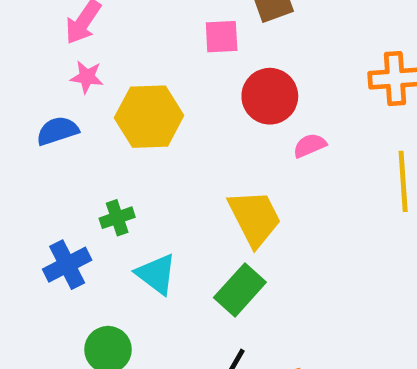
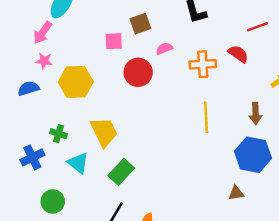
pink semicircle: (310, 145) -> (164, 49), moved
green cross: (117, 218) -> (58, 134), turned 35
yellow trapezoid: (255, 218) -> (104, 132), moved

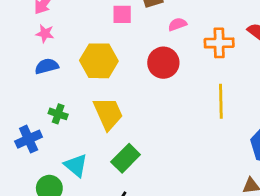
red circle: (138, 72) -> (163, 63), moved
yellow hexagon: (76, 82) -> (99, 61), moved
blue semicircle: (28, 88) -> (47, 66), moved
cyan triangle: (78, 163) -> (76, 165), moved

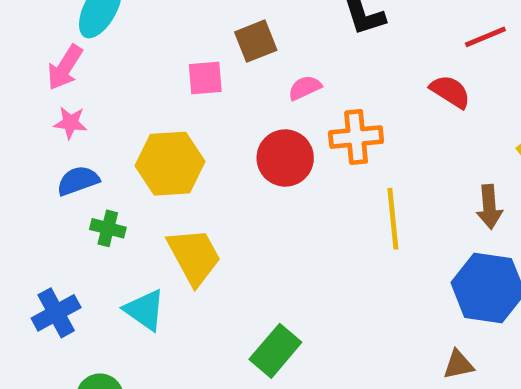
orange cross: (219, 43) -> (356, 137), moved
green cross: (58, 114) -> (108, 228), moved
green rectangle: (126, 158) -> (275, 351), moved
cyan triangle: (76, 165) -> (145, 310), moved

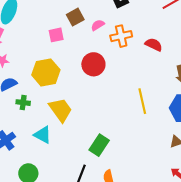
pink semicircle: (305, 88) -> (98, 25), moved
red semicircle: (450, 92) -> (154, 45), moved
orange cross: (356, 137) -> (121, 36), moved
yellow line: (393, 219) -> (142, 101), moved

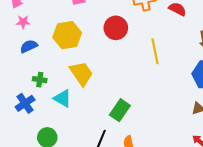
yellow line: (142, 101) -> (155, 51), moved
green cross: (23, 103) -> (40, 80), moved

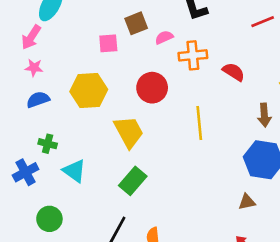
yellow trapezoid: (81, 73) -> (129, 132), moved
green rectangle: (120, 110) -> (133, 181), moved

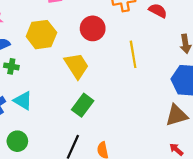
green cross: (48, 144) -> (11, 66), moved
cyan triangle: (74, 171) -> (23, 101), moved
brown triangle: (247, 202) -> (177, 115), size x1.6

